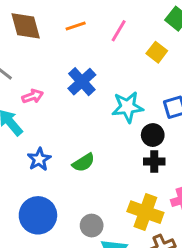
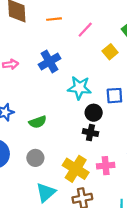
gray circle: (92, 226) -> (35, 158), moved

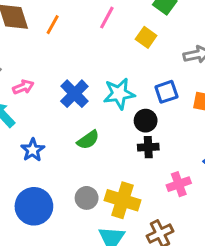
orange line: (54, 19) -> (53, 25), moved, turned -40
blue cross: (50, 61) -> (74, 94), moved
green semicircle: (38, 122) -> (88, 140), moved
yellow cross: (76, 169) -> (122, 200), moved

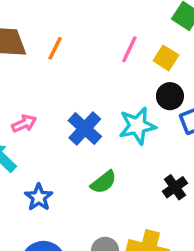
pink line: (107, 18) -> (129, 49), moved
black circle: (146, 121) -> (170, 96), moved
black cross: (148, 147) -> (175, 187), turned -30

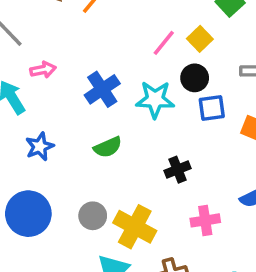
pink line: (129, 49) -> (164, 43), moved

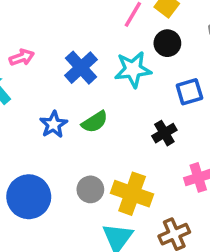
blue square: (212, 108) -> (189, 92), moved
blue star: (40, 147) -> (54, 124), moved

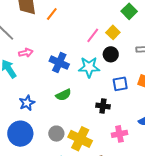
blue cross: (81, 68) -> (59, 63), turned -30
blue star: (54, 124) -> (27, 103), moved
black cross: (164, 133) -> (103, 106), turned 32

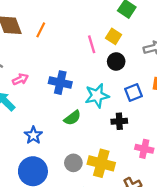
pink line: (93, 35) -> (92, 44), turned -42
cyan star: (89, 67) -> (97, 96), moved
pink cross: (119, 134) -> (144, 149), turned 35

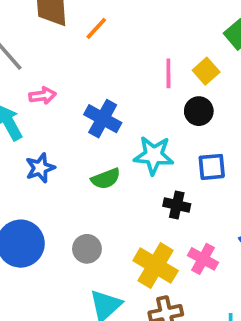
blue star: (33, 135) -> (40, 168), moved
yellow cross: (101, 163) -> (156, 266), moved

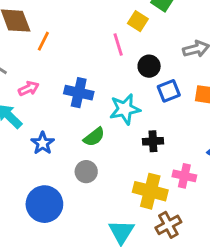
orange line: (96, 28) -> (43, 41), moved
yellow square: (206, 71) -> (138, 21), moved
blue square: (212, 167) -> (169, 91), moved
gray circle: (87, 249) -> (86, 172), moved

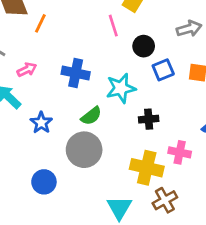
gray circle: (86, 172) -> (84, 150), size x1.6
blue circle: (44, 204) -> (44, 182), size x0.7

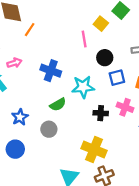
blue star: (41, 123) -> (20, 117), moved
gray circle: (84, 150) -> (49, 129), size x0.6
pink cross: (180, 152) -> (125, 107), moved

